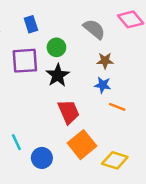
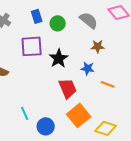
green circle: (56, 47) -> (58, 23), moved
blue star: (103, 85) -> (88, 68), moved

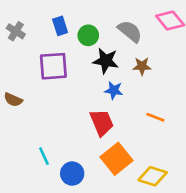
black star: (59, 58) -> (106, 61), moved, turned -30
blue star: (88, 68) -> (114, 90), moved

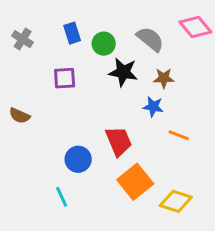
purple square: (53, 66) -> (65, 78), size x0.7
blue star: (114, 90) -> (153, 107), moved
cyan line: (44, 156) -> (62, 197), moved
blue circle: (72, 174) -> (78, 159), moved

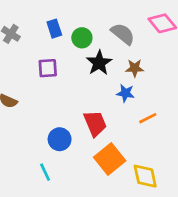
black star: (123, 72) -> (99, 63), turned 30
orange line: (179, 135) -> (148, 118), turned -48
yellow diamond: (176, 201) -> (145, 176), turned 60

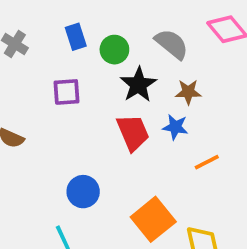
red trapezoid: (95, 123) -> (133, 133), moved

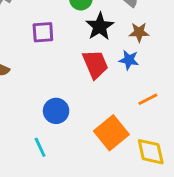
orange line: (207, 162) -> (148, 99), moved

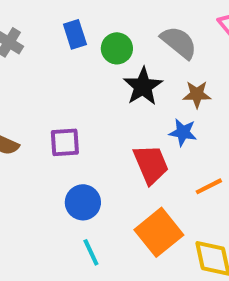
purple square: (43, 32) -> (65, 142), moved
red trapezoid: (95, 64) -> (151, 164), moved
cyan line: (40, 147) -> (91, 252), moved

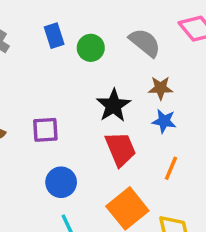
black star: (143, 86) -> (113, 105), moved
blue star: (183, 132) -> (164, 121), moved
orange line: (209, 186) -> (171, 168), turned -40

